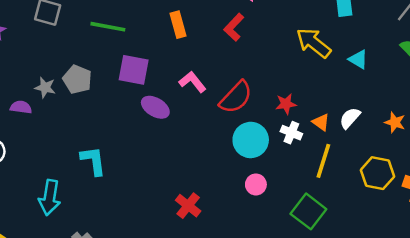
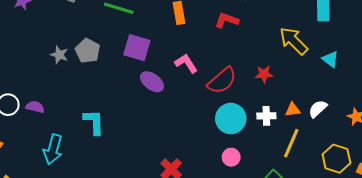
red L-shape: (234, 27) -> (227, 20), turned 60
red star: (286, 104) -> (264, 74), moved
purple semicircle: (21, 107) -> (35, 107), moved
orange triangle: (321, 122) -> (293, 110), turned -49
white cross: (291, 133) -> (266, 116), turned -30

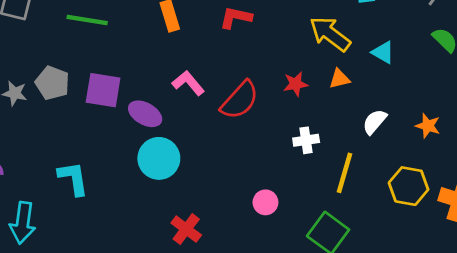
purple square: (137, 48) -> (103, 90), moved
orange triangle: (293, 110) -> (339, 79), moved
cyan circle: (231, 119) -> (159, 158), moved

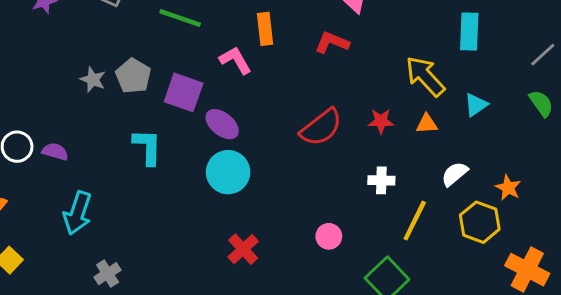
cyan triangle: (383, 52) -> (476, 105), turned 45
pink L-shape: (188, 83) -> (235, 60), moved
cyan L-shape: (73, 178) -> (147, 147), moved
yellow hexagon: (409, 186) -> (480, 222), moved

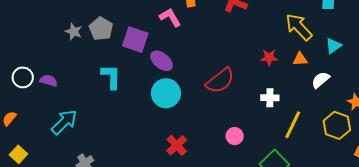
red semicircle: (321, 127) -> (220, 81), moved
white semicircle: (455, 174) -> (321, 80), moved
cyan arrow: (78, 213) -> (64, 122), turned -152

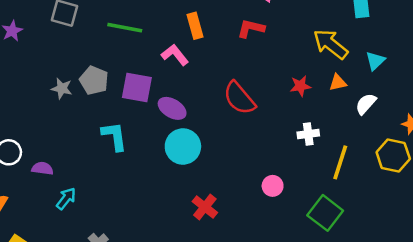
purple semicircle: (49, 81) -> (42, 168), moved
red semicircle: (220, 81) -> (239, 98), moved, turned 96
cyan arrow: (64, 122) -> (66, 199), size x0.7

